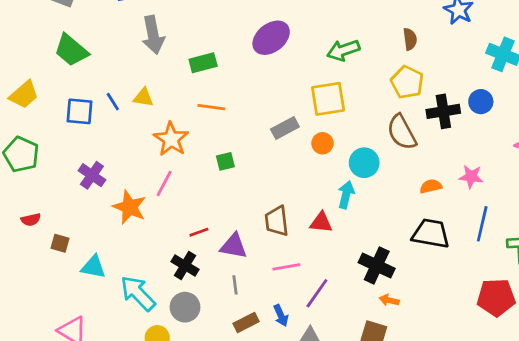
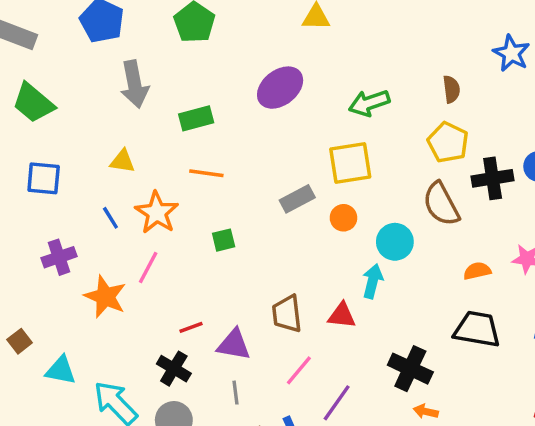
blue line: (113, 102) -> (110, 218), moved
purple cross: (92, 175) -> (59, 257), turned 36
brown square: (60, 243) -> (20, 341), turned 36
pink line: (286, 267) -> (299, 370), turned -40

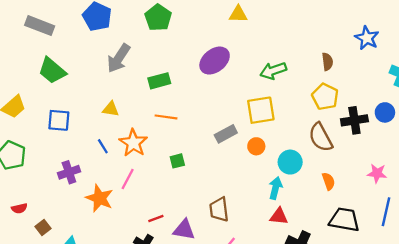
gray arrow: (134, 84) -> (119, 58), turned 44
orange semicircle: (477, 271) -> (328, 181), moved, turned 84
red triangle: (342, 315) -> (279, 216), moved

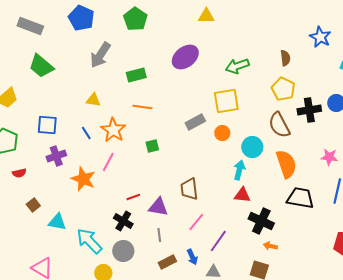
blue square: (59, 120) -> (47, 125), moved
orange semicircle: (328, 181) -> (286, 164), size x1.8
red semicircle: (19, 208) -> (19, 173), moved

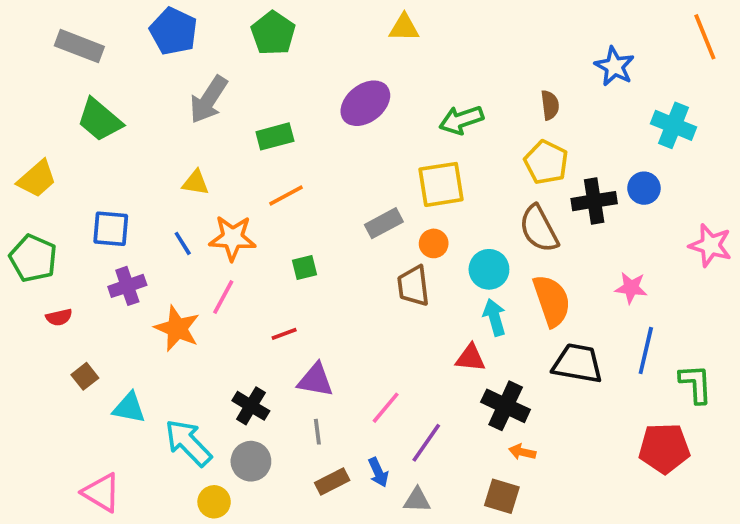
orange line: (142, 107) -> (286, 195), turned -36
orange star: (113, 130) -> (232, 238), turned -30
cyan arrow: (239, 170) -> (495, 317), moved, turned -30
brown trapezoid: (189, 189) -> (413, 286), moved
red line: (133, 197) -> (284, 334), moved

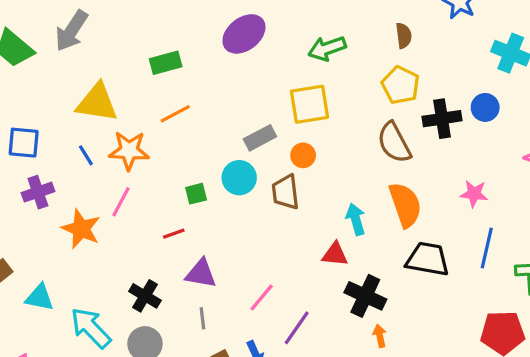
gray arrow: (209, 100) -> (72, 31), moved
yellow triangle: (196, 183) -> (97, 103), size x1.8
green square: (304, 267) -> (196, 194), moved
cyan circle: (489, 269) -> (239, 178), moved
orange arrow: (522, 452) -> (380, 336), turned 65

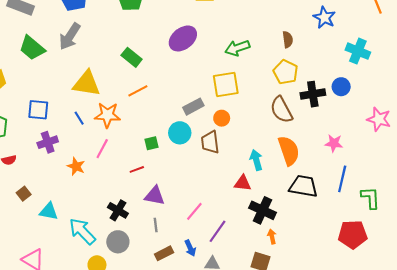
green rectangle: (166, 63) -> (132, 57), turned 54
orange star: (81, 229) -> (76, 166), size x0.7

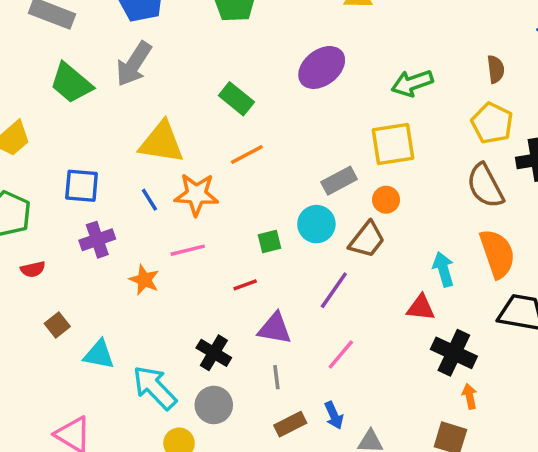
brown trapezoid: (210, 142) -> (367, 240), turned -135
pink line: (102, 149) -> (188, 250), turned 48
purple line: (217, 231) -> (334, 290), moved

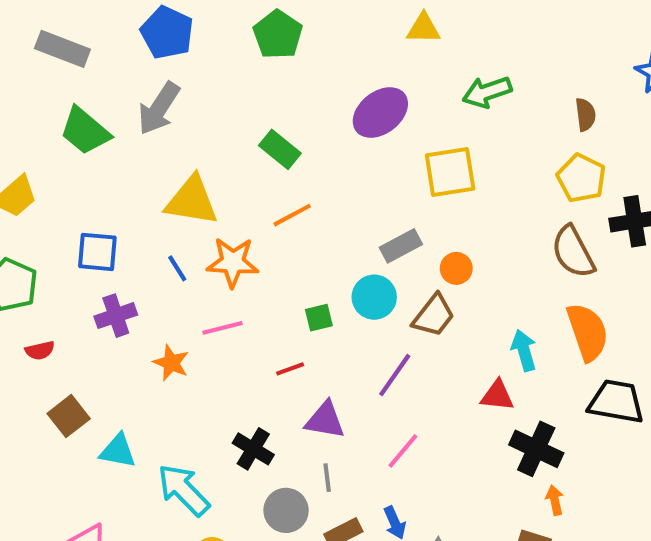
green arrow: (412, 83) -> (487, 92), moved
yellow square: (393, 144) -> (450, 172), moved
brown square: (57, 325) -> (69, 416), size x1.4
gray circle: (214, 405) -> (286, 510), moved

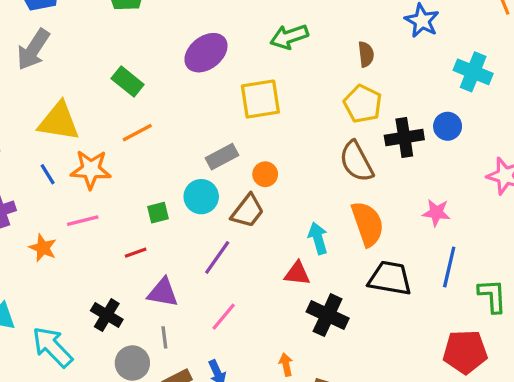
orange arrow: (555, 500) -> (286, 365), moved

